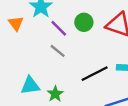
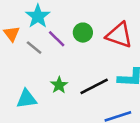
gray line: (58, 51) -> (34, 48), moved
green star: (55, 94) -> (59, 85), moved

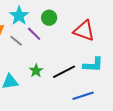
green circle: (83, 33) -> (49, 18), moved

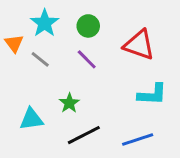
purple line: (34, 34) -> (87, 59), moved
black line: (64, 72) -> (84, 135), moved

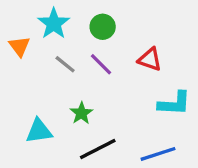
red triangle: (139, 45) -> (150, 59), moved, size x0.7
gray line: (40, 59) -> (65, 64), moved

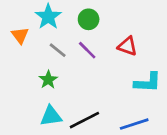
green star: (81, 113) -> (48, 80), moved
cyan triangle: (39, 131) -> (51, 116), moved

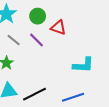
red triangle: (127, 46) -> (58, 28), moved

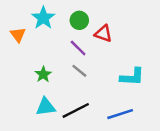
gray line: (14, 40) -> (79, 71), moved

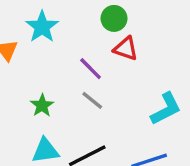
green circle: (79, 20) -> (114, 18), moved
cyan L-shape: (132, 77) -> (166, 109), turned -30

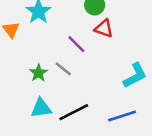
gray line: (92, 100) -> (63, 69), moved

